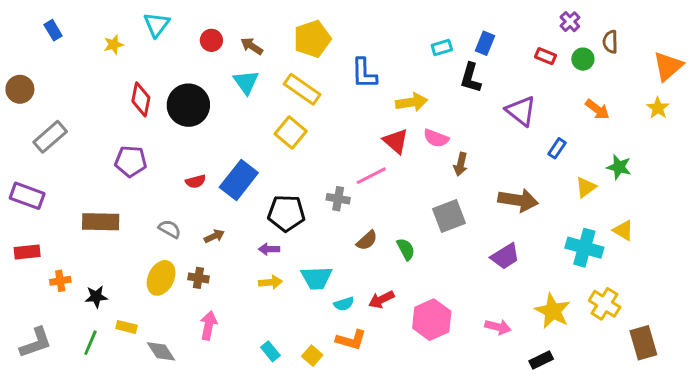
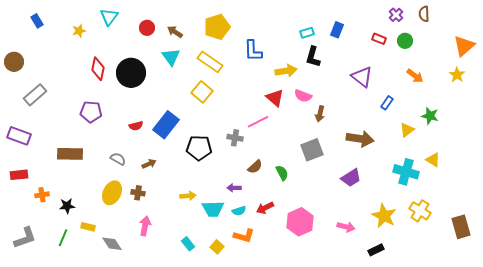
brown semicircle: (610, 42) -> (424, 14), moved
black L-shape: (471, 78) -> (313, 57), moved
purple arrow: (269, 249) -> (234, 188), moved
cyan trapezoid: (317, 278) -> (213, 209), moved
brown rectangle: (643, 343) -> (461, 227), moved

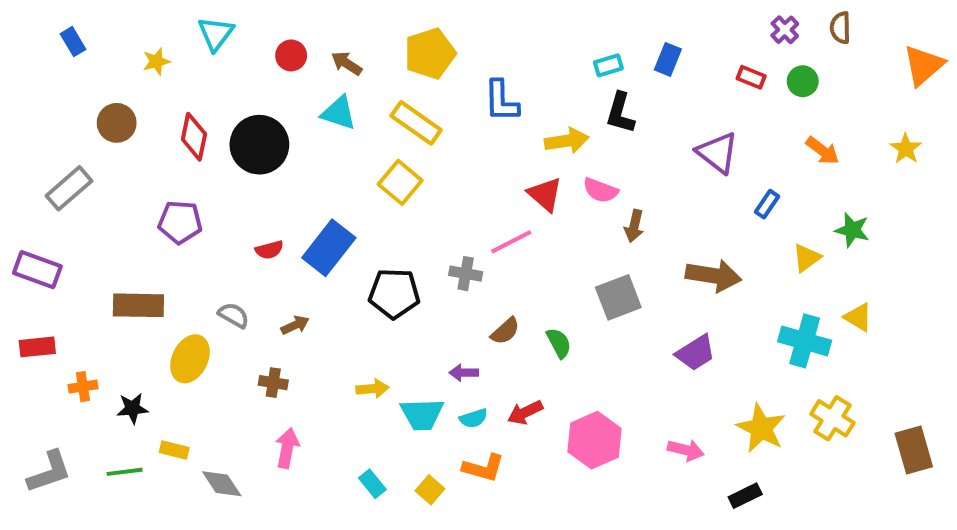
orange triangle: (464, 46) -> (924, 65), moved
cyan triangle: (171, 57) -> (339, 113), turned -36
brown circle: (14, 62) -> (117, 123), moved
yellow ellipse: (112, 193) -> (190, 359), moved
green line: (63, 238) -> (125, 472), turned 60

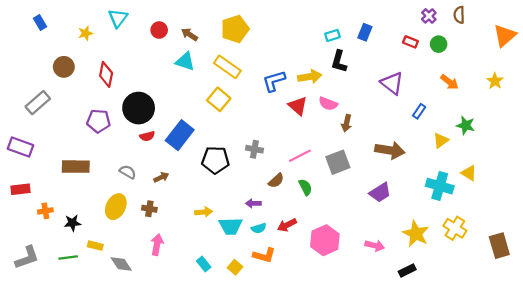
blue L-shape: (501, 101) -> (274, 81), moved, turned 75
black circle: (259, 145) -> (139, 108), moved
pink line: (511, 242) -> (300, 156), moved
yellow ellipse: (190, 359) -> (116, 207), moved

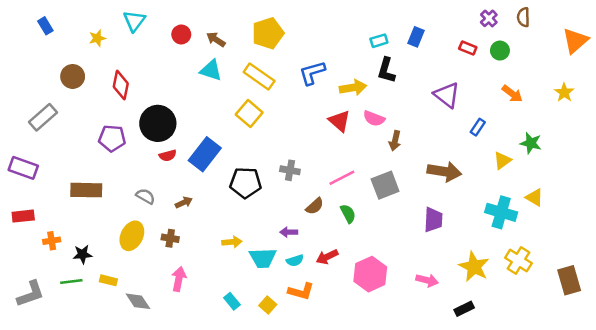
blue L-shape: (274, 81) -> (312, 73), moved
purple trapezoid: (380, 193) -> (433, 220), turned -55
green line: (68, 257) -> (71, 281), moved

